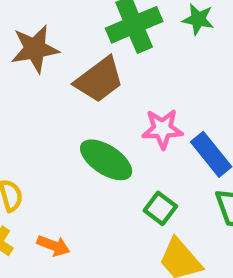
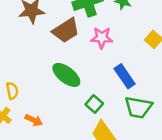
pink star: (162, 129) -> (102, 38), moved

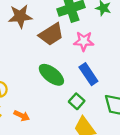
blue rectangle: (125, 76) -> (88, 74), moved

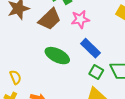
green square: (77, 101) -> (96, 72), moved

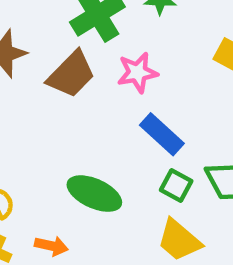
green ellipse: (57, 56) -> (94, 194), moved

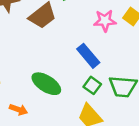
pink star: (137, 72) -> (105, 21), moved

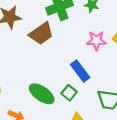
green square: (92, 85) -> (69, 93), moved

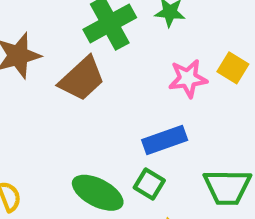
blue rectangle: (80, 71) -> (165, 140), turned -65

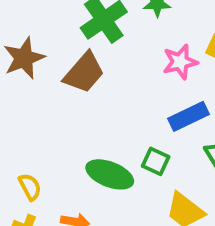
blue rectangle: (165, 140) -> (188, 116), moved

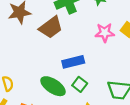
blue rectangle: (188, 116) -> (73, 62), moved

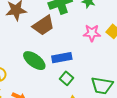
green ellipse: (53, 86) -> (34, 61), moved

